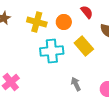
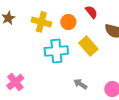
gray arrow: (76, 84) -> (80, 84), turned -32

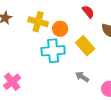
orange circle: (68, 22) -> (60, 29), moved
gray arrow: (80, 84) -> (82, 77), moved

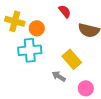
yellow rectangle: (85, 46) -> (72, 59), moved

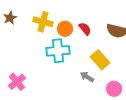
red semicircle: (65, 11) -> (85, 29), moved

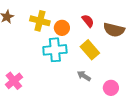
red semicircle: (85, 29) -> (88, 21), moved
yellow rectangle: (100, 60) -> (90, 50), moved

